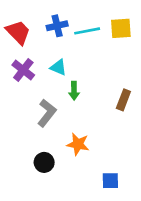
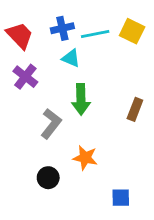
yellow square: (121, 28) -> (132, 31), turned 30
cyan triangle: (58, 67) -> (71, 58), moved
green arrow: (74, 91) -> (81, 99), size x1.5

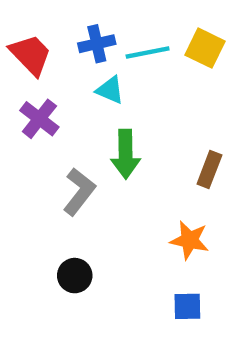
orange star: (85, 158) -> (190, 240), moved

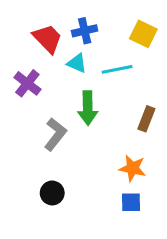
blue cross: (97, 44) -> (85, 31), moved
cyan line: (148, 53) -> (117, 69), moved
red trapezoid: (31, 55) -> (48, 39), moved
blue square: (187, 306) -> (131, 202), moved

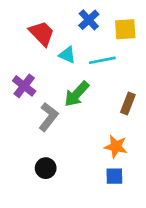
blue cross: (85, 31) -> (89, 20), moved, turned -30
yellow square: (143, 34) -> (125, 29), turned -30
purple cross: (27, 83) -> (24, 86), moved
green arrow: (88, 108) -> (77, 94), turned 44

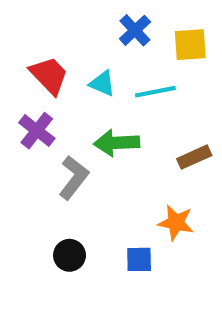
red trapezoid: (42, 33) -> (49, 75), moved
green arrow: (77, 94) -> (117, 143), turned 44
brown rectangle: (128, 103) -> (194, 157), turned 45
blue square: (114, 176) -> (139, 259), moved

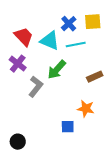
blue cross: (135, 30) -> (69, 24), moved
cyan triangle: (102, 83) -> (50, 41), size x1.5
green arrow: (117, 143) -> (57, 70), turned -45
black circle: (70, 255) -> (18, 142), moved

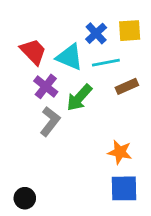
purple cross: (18, 64) -> (46, 86), moved
brown rectangle: (95, 77) -> (127, 86), moved
blue square: (68, 127) -> (124, 188), moved, size x1.5

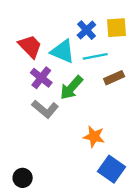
gray L-shape: (50, 121) -> (45, 109), turned 92
orange star: (120, 152) -> (94, 137), moved
blue square: (124, 188) -> (111, 169), turned 36

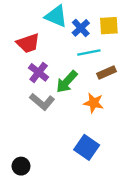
red trapezoid: (30, 46) -> (28, 43), turned 115
cyan triangle: (63, 51) -> (56, 16), moved
orange star: (94, 137) -> (94, 103), moved
blue square: (111, 169) -> (87, 147), moved

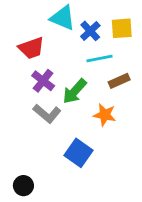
blue square: (87, 147) -> (78, 153), moved

